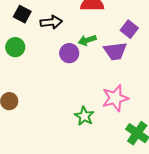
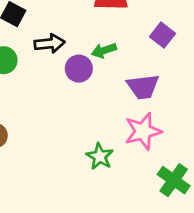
black arrow: (51, 22) -> (50, 43), moved
purple trapezoid: (115, 51) -> (143, 87), moved

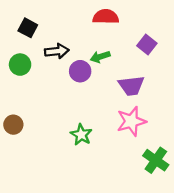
green star: (100, 156) -> (81, 135), moved

